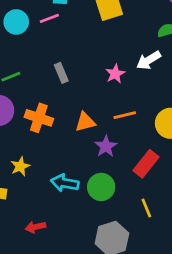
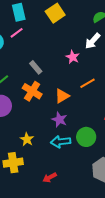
orange cross: (39, 118) -> (32, 91), moved, turned 30
purple star: (106, 146) -> (59, 120), moved

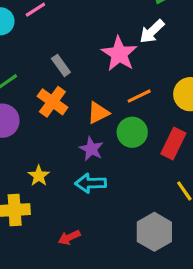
pink star: (73, 57) -> (119, 54), size x1.6
green circle: (86, 137) -> (132, 132), moved

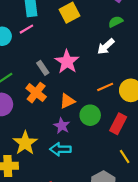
pink star: (119, 54) -> (67, 62), moved
orange line: (139, 96) -> (105, 87), moved
yellow star: (39, 176) -> (25, 143), size x1.6

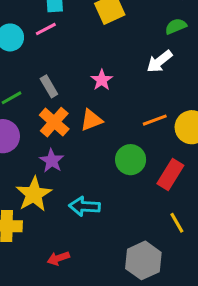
pink star: (67, 62) -> (102, 80), size x0.6
gray rectangle: (43, 68) -> (49, 86), moved
orange triangle: (67, 101) -> (91, 120), moved
purple star: (62, 126) -> (52, 161), moved

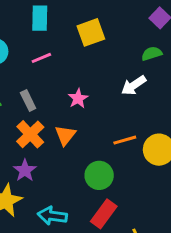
pink line: (46, 29) -> (41, 58), moved
orange triangle: (91, 120) -> (65, 135), turned -35
red rectangle: (170, 175) -> (104, 214), moved

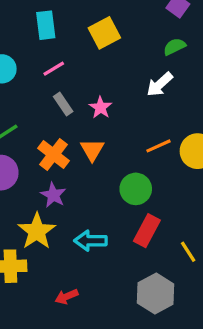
gray rectangle: (28, 100) -> (63, 104), moved

